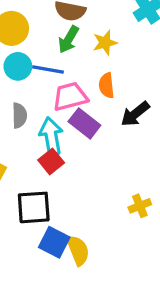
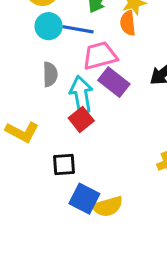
orange semicircle: (107, 85) -> (128, 23), moved
black square: (34, 207) -> (64, 165), size x0.7
yellow semicircle: (78, 250) -> (108, 206), turned 96

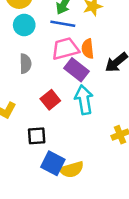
orange semicircle: (128, 23) -> (88, 49), moved
blue line: (78, 29) -> (63, 24), moved
cyan arrow: (81, 95) -> (84, 100), moved

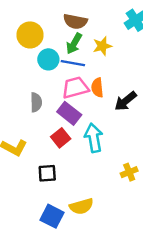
cyan circle: (24, 25) -> (48, 59), moved
purple rectangle: (76, 70) -> (69, 113), moved
blue square: (53, 163) -> (52, 216), moved

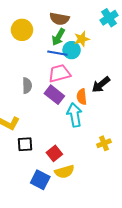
cyan circle: (48, 59) -> (72, 50), moved
orange semicircle: (97, 88) -> (82, 97), moved
red square: (61, 138) -> (54, 153), moved
black square: (47, 173) -> (25, 144), moved

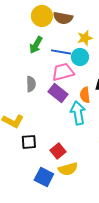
yellow circle: (22, 30) -> (42, 16), moved
green arrow: (58, 37) -> (36, 45), moved
cyan circle: (72, 50) -> (80, 57), moved

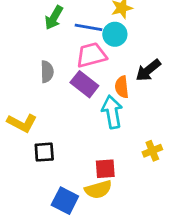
red square: (58, 151) -> (105, 169), moved, turned 35

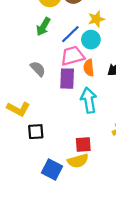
blue line: (89, 27) -> (70, 34), turned -54
gray semicircle: (47, 72) -> (38, 69), turned -42
purple rectangle: (84, 84) -> (67, 79), turned 54
orange semicircle: (122, 87) -> (89, 68), moved

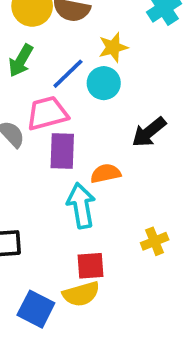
pink trapezoid: (73, 56) -> (47, 113), moved
orange semicircle: (89, 68) -> (106, 173), moved, turned 84
cyan arrow: (89, 100) -> (81, 206), moved

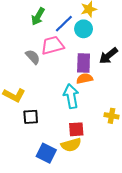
purple rectangle: (62, 151) -> (84, 63), moved
yellow cross: (155, 241) -> (112, 116), turned 32

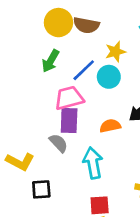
gray semicircle: (33, 57) -> (58, 143), moved
purple rectangle: (84, 63) -> (69, 121), moved
orange semicircle: (85, 79) -> (110, 126), moved

